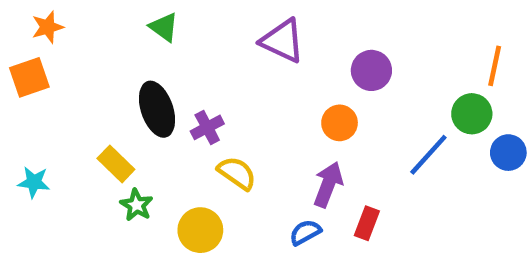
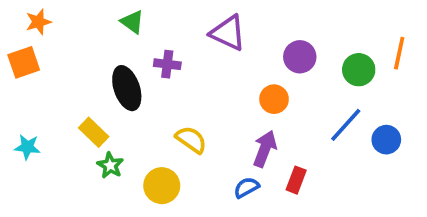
green circle: (472, 114) -> (359, 70), moved
purple cross: (207, 127) -> (167, 64), moved, turned 35
blue circle: (508, 153) -> (386, 140), moved

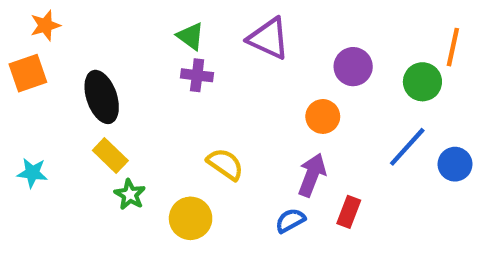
green triangle: (132, 22) -> (191, 36), moved
orange line: (399, 53) -> (453, 47), moved
black ellipse: (127, 88) -> (102, 97), moved

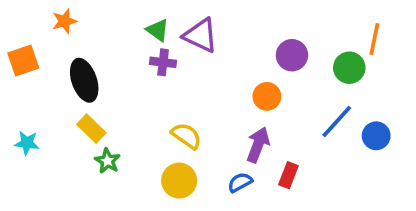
orange star: (45, 25) -> (64, 21), moved
purple triangle: (269, 38) -> (201, 35), moved
yellow circle: (191, 218) -> (179, 181), moved

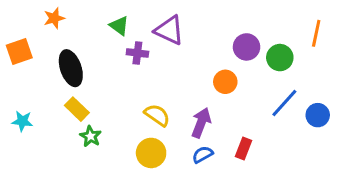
green triangle: (158, 30) -> (119, 26), moved
green circle: (349, 68) -> (280, 58), moved
purple arrow: (258, 145) -> (201, 123), moved

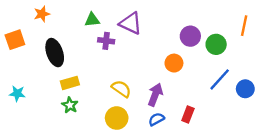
green triangle: (119, 26) -> (92, 20), turned -42
yellow rectangle: (77, 109) -> (70, 83), moved, turned -60

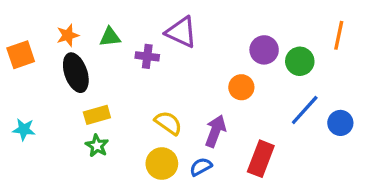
orange star: (42, 14) -> (68, 35), moved
green triangle: (92, 20) -> (110, 37), moved
red rectangle: (188, 115) -> (261, 159), size x1.5
blue semicircle: (156, 119) -> (201, 167), moved

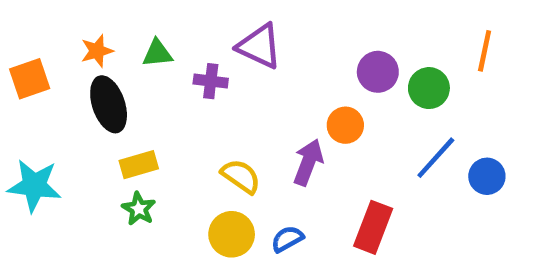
cyan star: (24, 129) -> (34, 186), size x1.6
purple arrow: (215, 131) -> (308, 162), moved

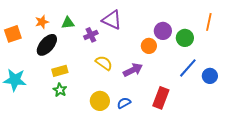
purple cross: (211, 81) -> (91, 35), turned -32
black ellipse: (109, 104) -> (47, 45), turned 60
orange circle: (345, 125) -> (149, 46), moved
purple arrow: (308, 162) -> (133, 70), turned 42
yellow semicircle: (241, 176) -> (104, 63), moved

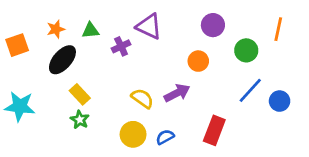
purple circle: (163, 31) -> (213, 25), moved
yellow semicircle: (104, 63) -> (142, 98), moved
yellow rectangle: (60, 71) -> (80, 94), turned 63

